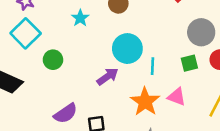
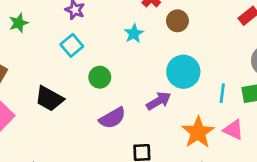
cyan square: (26, 33) -> (72, 45), size x0.7
cyan line: (153, 66) -> (222, 93), moved
purple semicircle: (66, 113) -> (112, 118), moved

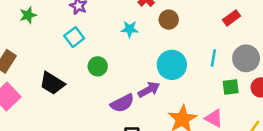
cyan star: (134, 34) -> (130, 29), turned 30
cyan line: (222, 93) -> (213, 58), moved
purple semicircle: (112, 118) -> (122, 103), moved

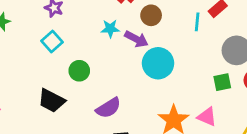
cyan line: (213, 58) -> (197, 22), moved
black trapezoid: (52, 83) -> (52, 101), moved
purple arrow: (149, 90) -> (136, 39), moved, turned 60

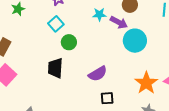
green circle: (79, 71) -> (69, 42), moved
black trapezoid: (52, 101) -> (55, 68), turned 65

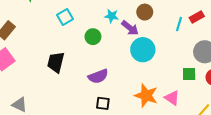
green circle: (69, 42) -> (93, 37), moved
orange star: (146, 83) -> (146, 95), turned -30

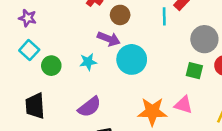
cyan star: (112, 16) -> (88, 62), moved
green circle: (93, 37) -> (51, 66), moved
green square: (189, 74) -> (194, 71), turned 32

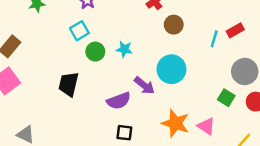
purple arrow: (109, 39) -> (144, 86), moved
cyan star: (88, 62) -> (124, 49), moved

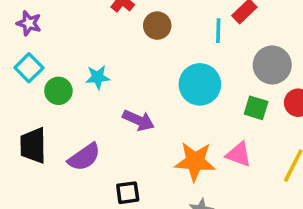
cyan circle: (171, 69) -> (200, 84), moved
purple semicircle: (119, 101) -> (84, 157), moved

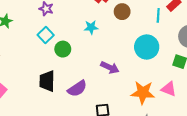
cyan star: (98, 77) -> (91, 27), moved

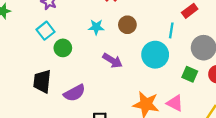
brown circle: (122, 12) -> (127, 25), moved
cyan line: (158, 15) -> (171, 30), moved
purple arrow: (110, 67) -> (112, 61), moved

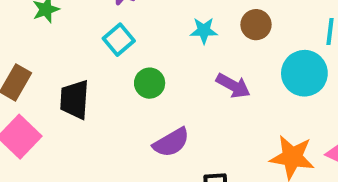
green circle: (63, 48) -> (150, 83), moved
black trapezoid: (42, 81) -> (74, 100), moved

